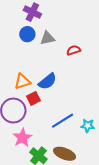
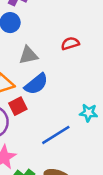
gray triangle: (47, 38) -> (28, 55), moved
cyan star: (88, 126) -> (88, 113), moved

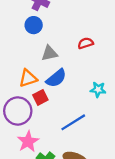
cyan star: (88, 113) -> (98, 90), moved

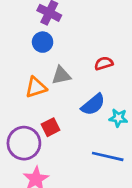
orange triangle: (28, 78) -> (36, 87), moved
blue semicircle: (56, 78) -> (93, 105), moved
blue line: (73, 122) -> (108, 156), moved, turned 45

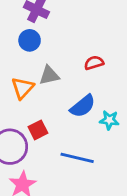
orange triangle: (36, 87) -> (23, 88), turned -30
blue line: (108, 156) -> (77, 158), moved

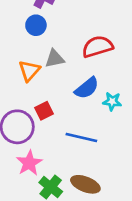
red semicircle: (94, 63) -> (97, 47), size x1.6

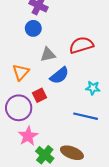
orange triangle: (29, 71) -> (21, 72), moved
blue semicircle: (87, 88) -> (59, 75), moved
blue line: (81, 138) -> (86, 116), moved

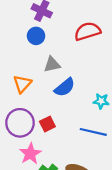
red semicircle: (81, 45) -> (87, 31), moved
red square: (40, 95) -> (47, 124), moved

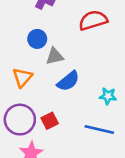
blue circle: (36, 36) -> (37, 39), moved

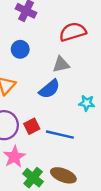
gray triangle: (55, 56) -> (61, 64), moved
blue line: (99, 129) -> (60, 135), moved

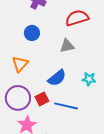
blue semicircle: (49, 89) -> (57, 78), moved

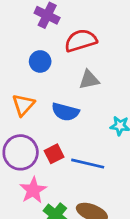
red semicircle: (77, 18) -> (81, 41), moved
blue semicircle: (57, 78) -> (65, 112), moved, turned 54

